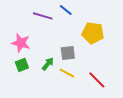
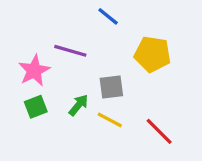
purple line: (43, 16) -> (70, 51), moved
pink star: (21, 43) -> (34, 71), turned 30

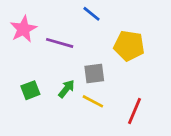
pink star: (34, 71) -> (23, 29), moved
red line: (159, 131) -> (135, 111), turned 68

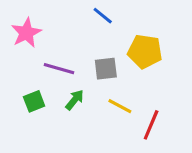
purple line: (60, 43) -> (59, 69), moved
gray square: (94, 73) -> (106, 69), moved
yellow line: (93, 101) -> (120, 106), moved

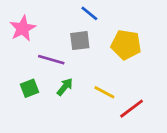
gray square: (106, 69) -> (80, 41), moved
red line: (151, 125) -> (132, 109), turned 30

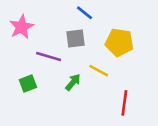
green arrow: (65, 87) -> (73, 82), moved
yellow line: (104, 92) -> (99, 71), moved
red line: (132, 109) -> (124, 103), turned -45

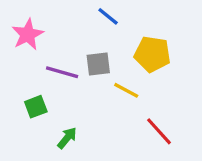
gray square: (76, 39) -> (98, 64), moved
green arrow: (73, 82) -> (67, 138), moved
red line: (124, 103) -> (159, 131), turned -50

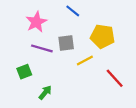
pink star: (28, 34) -> (36, 22), moved
yellow line: (126, 90) -> (85, 61), turned -56
red line: (159, 131) -> (115, 78), moved

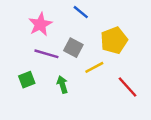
yellow pentagon: (103, 36) -> (114, 40), turned -30
gray square: (66, 43) -> (73, 48), turned 35
green arrow: (45, 93) -> (62, 85), moved, turned -56

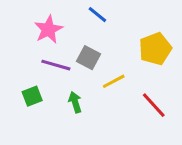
yellow pentagon: (114, 40) -> (155, 49), moved

